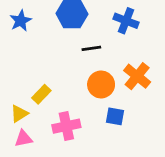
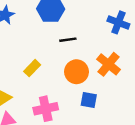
blue cross: (126, 21) -> (118, 22), moved
yellow rectangle: (41, 94) -> (32, 68), moved

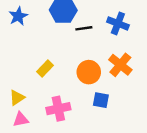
blue cross: (118, 22) -> (118, 23), moved
black line: (68, 40) -> (84, 28), moved

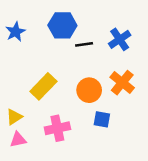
blue cross: (118, 23) -> (120, 39), turned 35
yellow rectangle: (45, 68) -> (43, 86), size x1.5

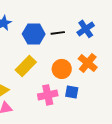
blue hexagon: (62, 25) -> (34, 34), moved
pink cross: (57, 128) -> (48, 95), moved

